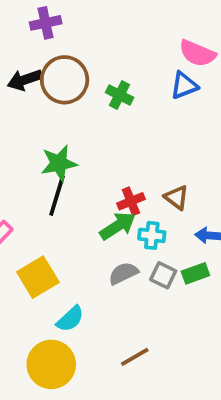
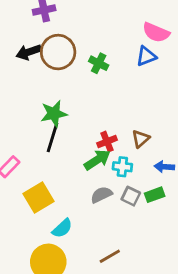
brown triangle: (176, 197) -> (141, 139), turned 42

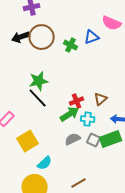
blue triangle: (146, 56) -> (92, 37), moved
black line: (52, 137) -> (38, 98), turned -60
green rectangle: (155, 195) -> (111, 139), size x1.5

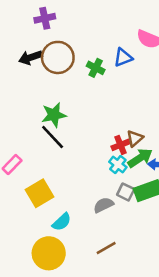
red cross: (77, 101) -> (120, 145), moved
green arrow: (70, 114) -> (140, 158), moved
cyan cross: (88, 119) -> (118, 165), turned 32
gray semicircle: (73, 139) -> (103, 205), moved

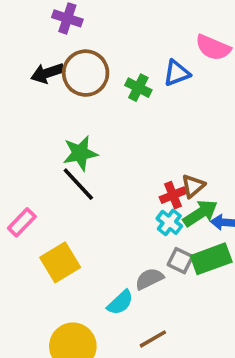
purple cross: (45, 18) -> (67, 18), turned 30
cyan semicircle: (62, 222) -> (120, 302), moved

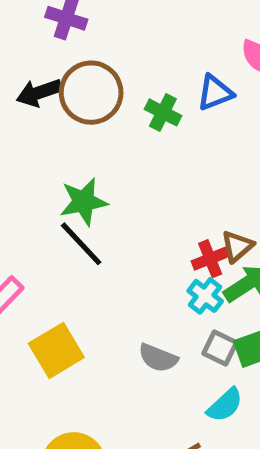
gray semicircle: (149, 279) -> (158, 358), moved, turned -132
cyan semicircle: (120, 302) -> (225, 405), moved

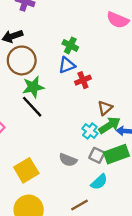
brown circle: (91, 93) -> (22, 60), moved
blue triangle: (215, 93) -> (67, 65), moved
red cross: (210, 259) -> (83, 80), moved
yellow square: (56, 350) -> (26, 170), moved

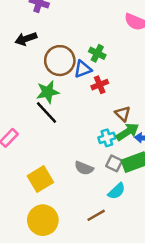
green cross: (70, 45) -> (97, 53), moved
brown circle: (22, 60) -> (60, 61), moved
brown triangle: (105, 108) -> (123, 114), turned -35
cyan cross: (90, 131) -> (107, 138), turned 35

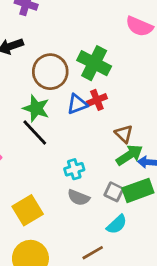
green cross: (97, 53) -> (94, 63), size x1.6
blue triangle: (83, 69) -> (77, 104), moved
green star: (48, 92) -> (36, 108), turned 30
cyan cross: (107, 138) -> (74, 169), moved

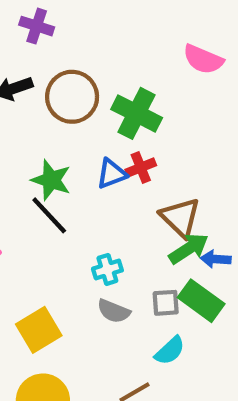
brown circle: (50, 72) -> (72, 97), moved
brown triangle: (124, 134) -> (180, 217), size x1.5
green rectangle: (138, 190) -> (201, 301), turned 56
gray square: (114, 192) -> (166, 303), turned -30

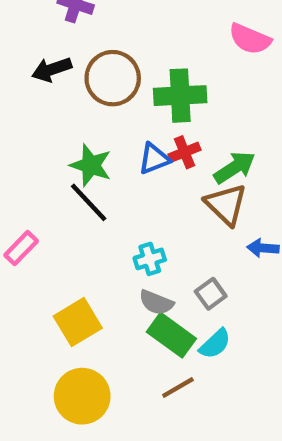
green cross: (137, 113) -> (180, 96), turned -30
green arrow: (189, 249) -> (235, 167), moved
green rectangle: (201, 301) -> (171, 335), moved
gray square: (166, 303) -> (211, 294), turned -32

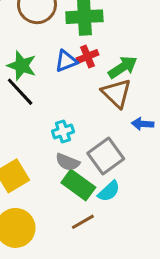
gray square: (211, 294) -> (106, 156), size x1.6

